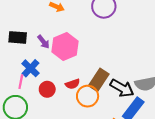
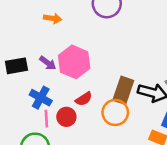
pink line: (21, 82) -> (46, 119), moved
red semicircle: (73, 84) -> (84, 99), moved

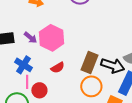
orange circle: (115, 112) -> (91, 86), moved
red circle: (66, 117) -> (39, 90), moved

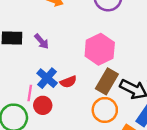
pink hexagon: (52, 38) -> (100, 49), moved
blue cross: (24, 65) -> (47, 78), moved

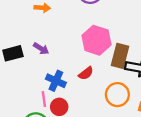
brown rectangle: (107, 81) -> (120, 56), moved
red semicircle: (68, 82) -> (86, 73), moved

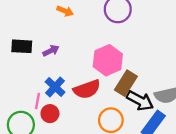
purple arrow: (41, 49) -> (51, 51), turned -77
red semicircle: (86, 73) -> (87, 89), size x1.6

